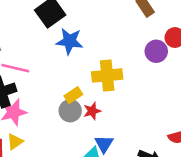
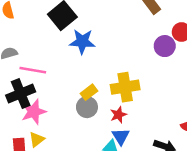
yellow cross: (107, 75) -> (125, 87), moved
red star: (92, 111) -> (118, 115), moved

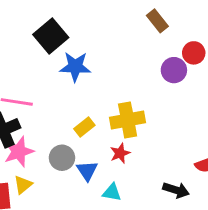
gray circle: (87, 107) -> (62, 158), moved
blue triangle: (121, 136) -> (87, 171), moved

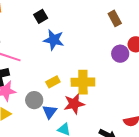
black square: (51, 36) -> (41, 16), size x0.6
red star: (120, 153) -> (74, 104), size x1.5

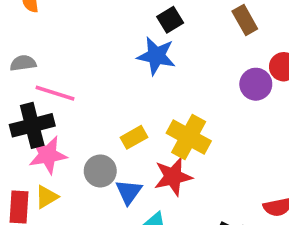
black square: (41, 16) -> (170, 20), moved
blue star: (54, 40) -> (156, 56), moved
yellow cross: (83, 82) -> (189, 137), turned 30

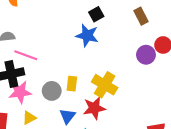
yellow rectangle: (134, 137) -> (72, 84), turned -56
gray circle: (100, 171) -> (52, 91), moved
yellow triangle: (47, 197) -> (29, 118), moved

